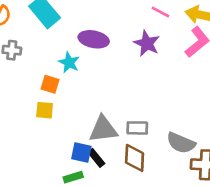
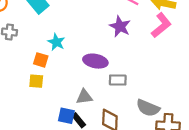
purple ellipse: (94, 39) -> (95, 61), moved
gray rectangle: (137, 128) -> (118, 80), moved
gray triangle: (103, 129) -> (84, 97), size x0.7

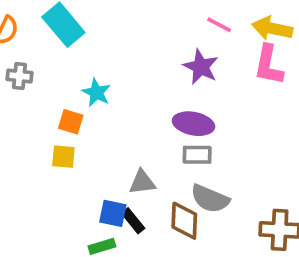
pink L-shape: (161, 25) -> (269, 65), turned 140
purple ellipse: (95, 61) -> (193, 124), moved
gray semicircle: (148, 108) -> (210, 199), moved

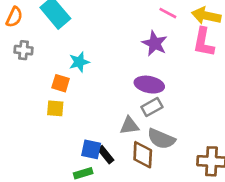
cyan star: (96, 92) -> (79, 62), turned 30
gray rectangle: (197, 155) -> (152, 107), turned -30
gray triangle: (142, 182) -> (129, 126), moved

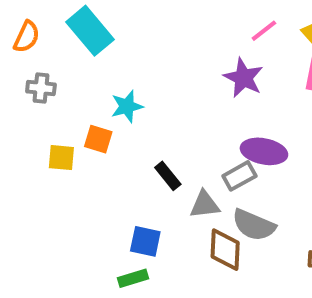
pink line: (168, 13) -> (264, 31), turned -66
purple ellipse: (149, 85) -> (264, 151), moved
yellow square: (55, 108) -> (61, 158), moved
black rectangle: (106, 155) -> (168, 176), moved

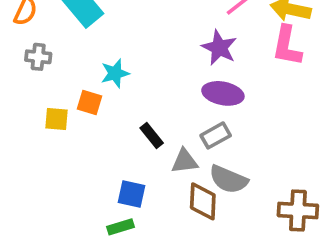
purple ellipse: (264, 151) -> (223, 93), moved

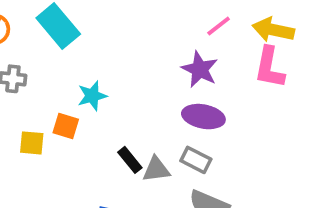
gray rectangle: (216, 135) -> (196, 160), turned 56
gray triangle: (185, 161) -> (156, 169), moved

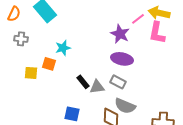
pink line: (219, 26) -> (138, 19), moved

